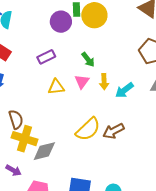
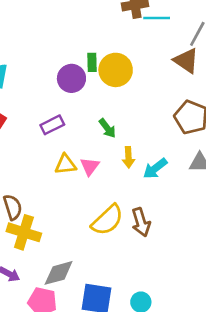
pink triangle: (82, 82) -> (90, 166), moved
brown arrow: (114, 131) -> (141, 222), turned -80
gray diamond: (44, 151) -> (59, 273), moved

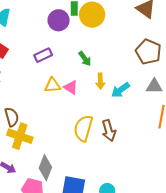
pink triangle: (90, 166) -> (71, 87), turned -35
yellow semicircle: (107, 220) -> (83, 128), turned 148
gray diamond: (59, 273) -> (45, 168), turned -55

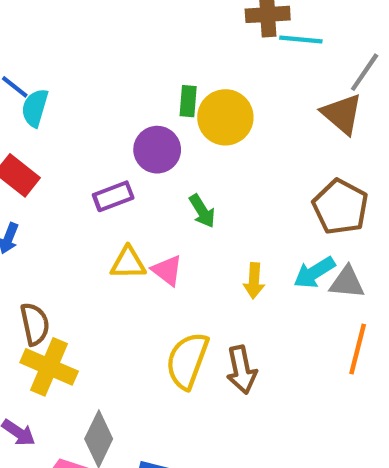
purple circle: (59, 20) -> (157, 150), moved
yellow arrow: (100, 81) -> (254, 281), moved
cyan arrow: (120, 90) -> (314, 273), moved

